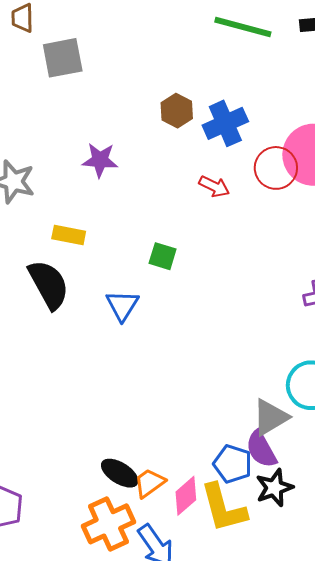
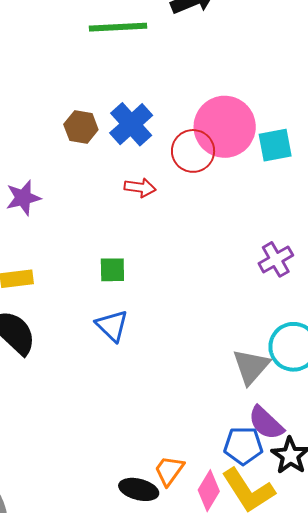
blue triangle: (122, 305) -> (112, 326), moved
gray triangle: (270, 417) -> (251, 367), moved
orange trapezoid: (150, 483) -> (169, 470), moved

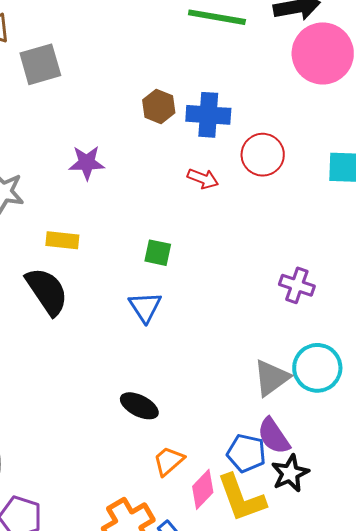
blue cross: (131, 124) -> (208, 115), turned 33
pink circle: (225, 127) -> (323, 53), moved
purple cross: (276, 259) -> (297, 285), moved, turned 36
black ellipse: (139, 489) -> (139, 406), moved

